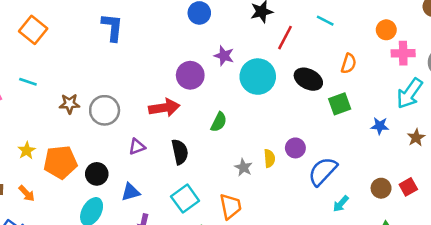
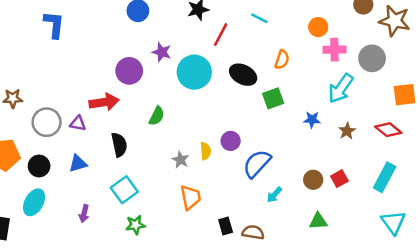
gray circle: (105, 110) -> (47, 122), moved
purple triangle: (137, 147) -> (78, 123), moved, turned 30
blue triangle: (131, 192) -> (78, 163), moved
orange trapezoid: (230, 206) -> (191, 197), moved

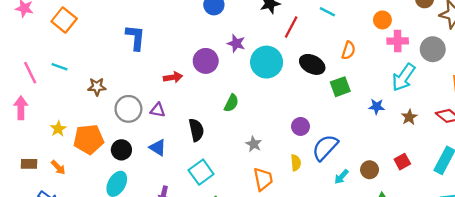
blue L-shape: (54, 25) -> (135, 38), moved
red arrow: (104, 102) -> (173, 77), moved, size x0.7
yellow semicircle: (206, 151) -> (296, 163), moved
blue triangle: (78, 163) -> (158, 148), turned 48
brown circle: (313, 180) -> (370, 170), moved

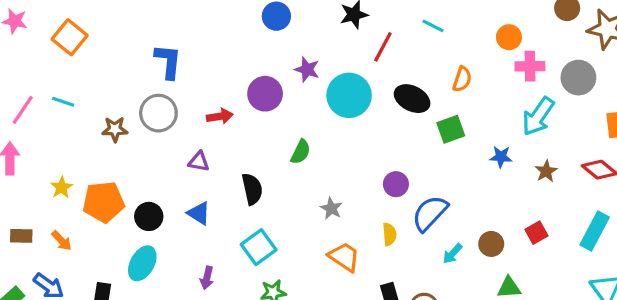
pink line: (30, 73) -> (23, 110), turned 60
gray circle: (128, 109) -> (158, 113), moved
orange trapezoid: (263, 179) -> (344, 257), turned -45

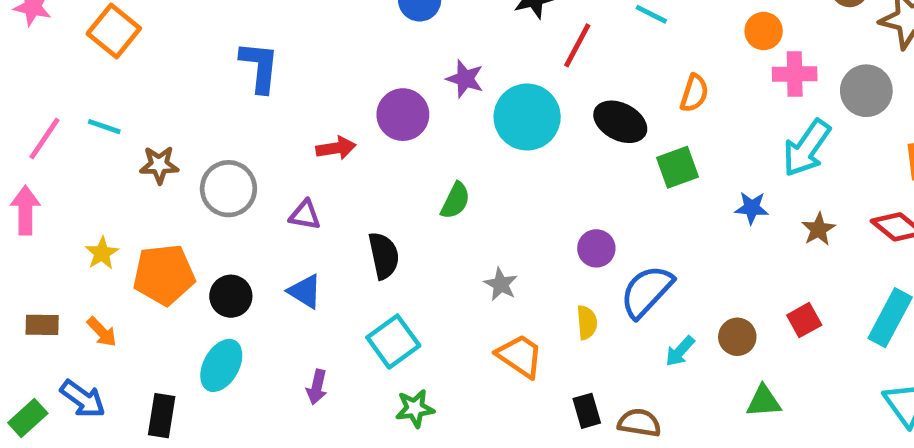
gray circle: (158, 113) -> (228, 189), moved
brown star: (115, 129) -> (159, 165), moved

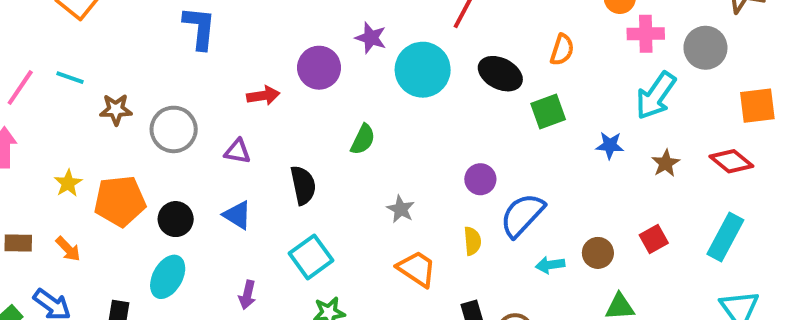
cyan arrow: (680, 351) -> (550, 265), turned 40

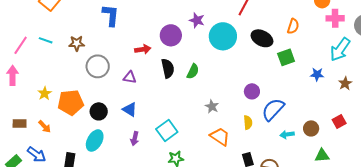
brown star: (116, 110) -> (77, 43), moved
black semicircle: (303, 185) -> (168, 68), moved
purple arrow: (247, 295) -> (135, 139), moved

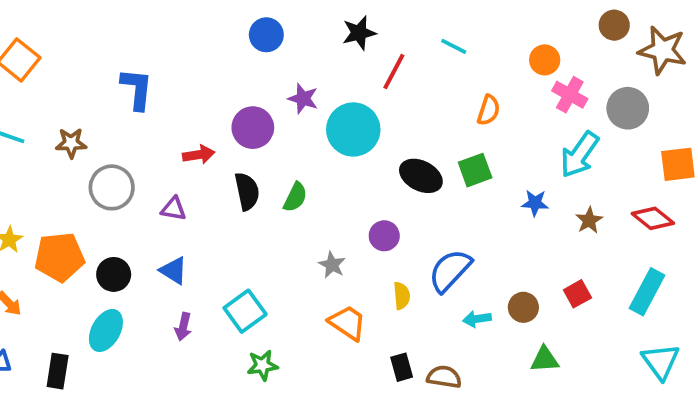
pink cross: (335, 18) -> (570, 95), turned 30
black ellipse: (262, 38) -> (421, 176), moved
purple circle: (252, 91) -> (384, 236), moved

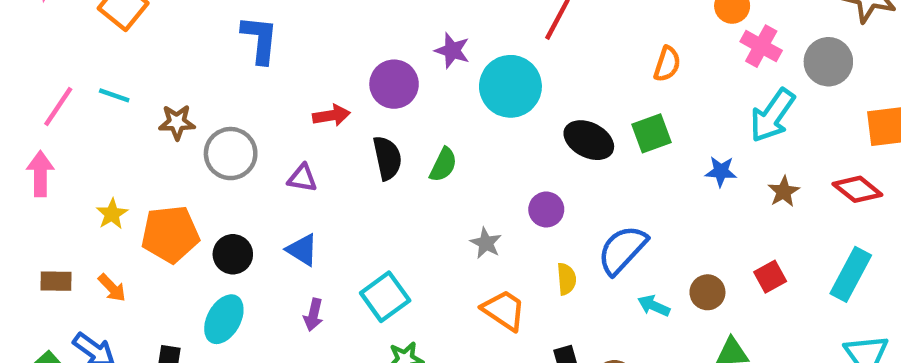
brown star: (71, 143) -> (177, 122), moved
cyan arrow: (477, 319) -> (654, 306), turned 32

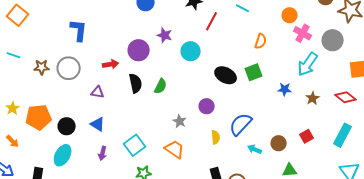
cyan circle: (510, 86) -> (191, 51), size x0.7
gray circle: (231, 154) -> (69, 68), moved
orange trapezoid: (504, 310) -> (175, 149), moved

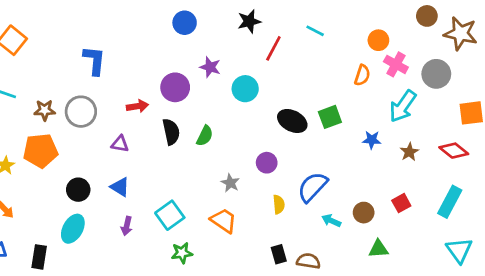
orange semicircle: (261, 41) -> (362, 75), moved
orange pentagon: (39, 117) -> (41, 151), moved

